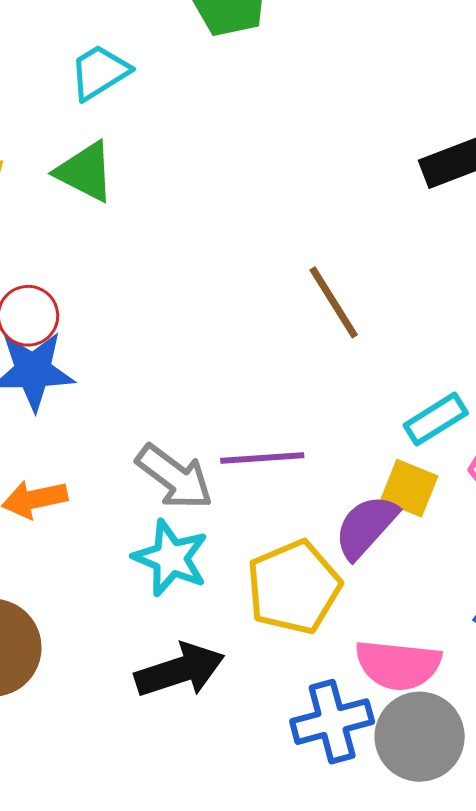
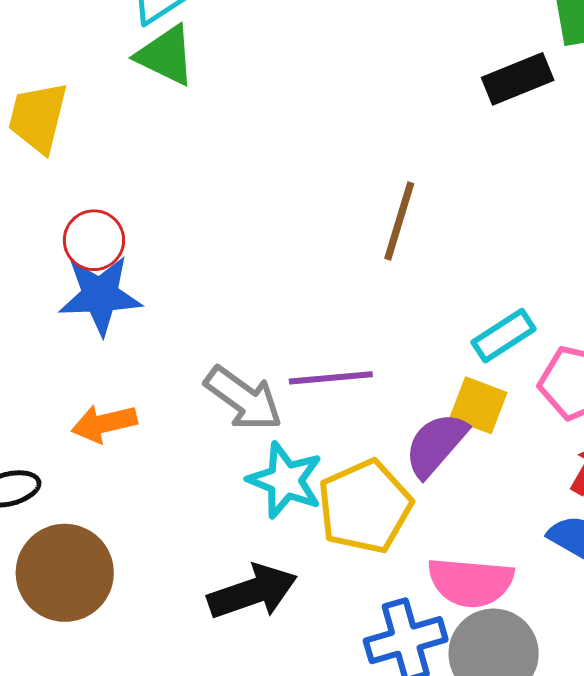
green triangle: (85, 172) -> (166, 55), moved
brown line: (334, 302) -> (399, 221), turned 50
cyan star: (171, 558) -> (285, 480), moved

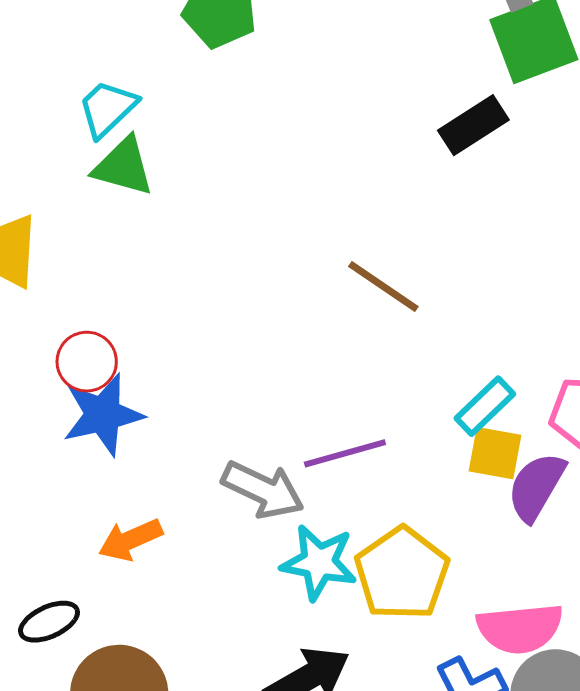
brown line: (399, 221) -> (383, 287), turned -62
cyan rectangle: (504, 336) -> (485, 406), moved
purple semicircle: (436, 445) -> (536, 487), moved

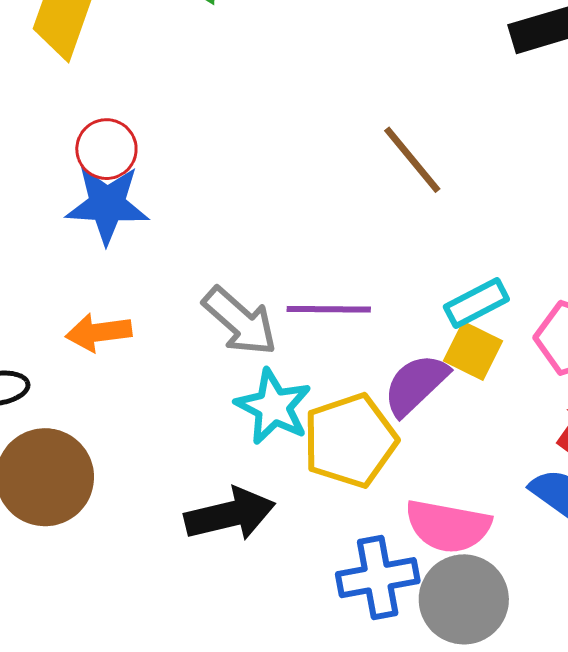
purple semicircle: (536, 487) -> (416, 385), moved

